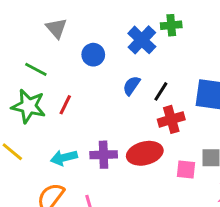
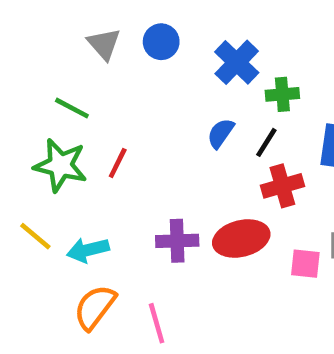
green cross: (171, 25) -> (282, 94), moved
blue circle: (93, 55) -> (161, 42), moved
cyan arrow: (64, 158) -> (88, 250), moved

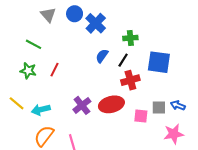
blue cross: (237, 62) -> (96, 23), moved
green star: (60, 165) -> (28, 71), size x0.7
purple cross: (177, 241) -> (82, 105), turned -36

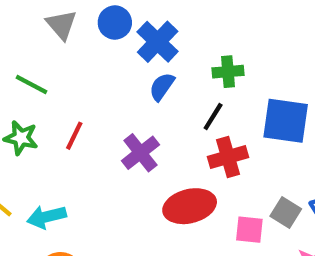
blue semicircle: (102, 56) -> (162, 87), moved
purple cross: (82, 105) -> (140, 153), moved
gray square: (159, 108) -> (286, 213), turned 32

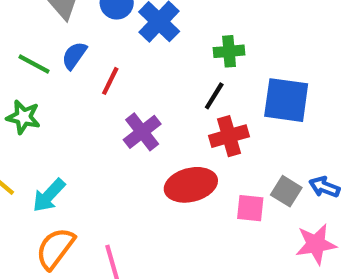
blue semicircle: (162, 87) -> (74, 56), moved
red line: (74, 136) -> (110, 81), moved
cyan arrow: (47, 217) -> (49, 195), turned -33

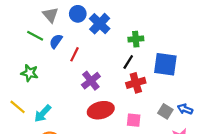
green line: (34, 64) -> (35, 36), moved
red ellipse: (191, 185) -> (101, 110), moved
pink square: (250, 208) -> (134, 120), moved

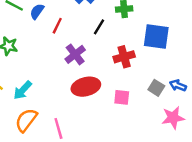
black line: (128, 62) -> (99, 27), moved

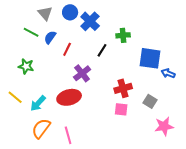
red cross: (124, 57) -> (123, 88), moved
blue arrow: (178, 85) -> (168, 73), moved
red ellipse: (86, 87) -> (69, 97), moved

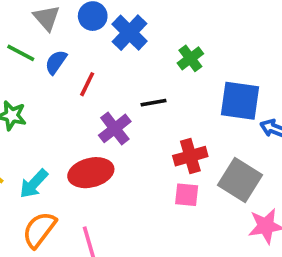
green cross: (123, 35) -> (190, 58), turned -32
black line: (102, 50) -> (153, 103), moved, turned 48
gray square: (150, 101) -> (240, 180), size x1.6

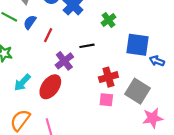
red ellipse: (91, 173) -> (50, 87), turned -40
cyan arrow: (34, 184) -> (22, 82), moved

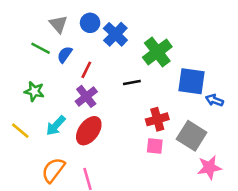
green cross: (108, 20) -> (157, 52), size x1.6
purple cross: (64, 61) -> (86, 96), moved

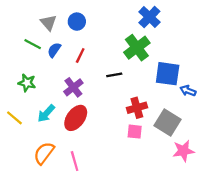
blue cross: (115, 34) -> (149, 17), moved
red line: (86, 70) -> (80, 56), moved

